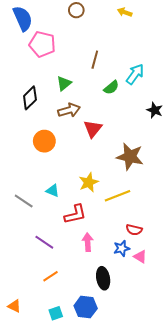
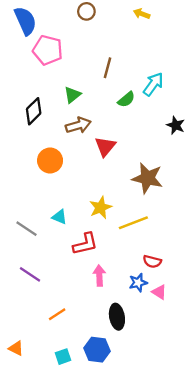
purple line: (44, 242) -> (30, 274), moved

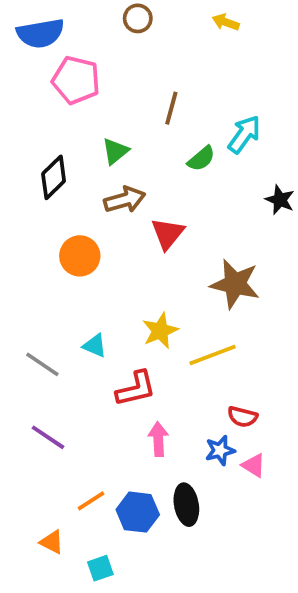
blue semicircle: (25, 21) -> (41, 33), turned 104
orange triangle: (16, 348) -> (52, 542), moved
blue hexagon: (97, 350) -> (138, 512), moved

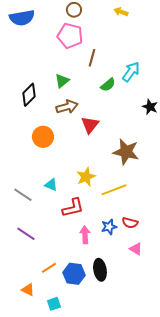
pink pentagon: (76, 80) -> (70, 36), moved
blue star: (220, 450) -> (109, 227), moved

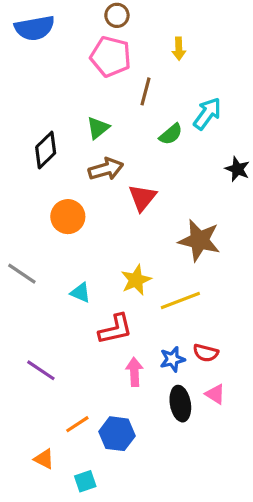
yellow arrow: (121, 12) -> (179, 49), moved, turned -112
gray line: (23, 195) -> (22, 274), moved
black ellipse: (100, 270) -> (180, 404), moved

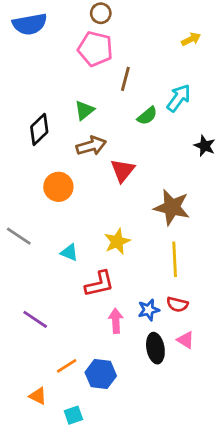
yellow arrow: (179, 49) -> (191, 39), moved, turned -114
yellow line: (180, 301) -> (175, 259), moved, turned -72

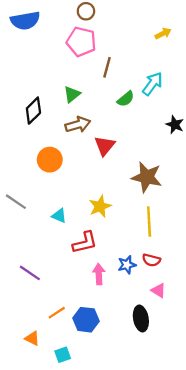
black ellipse: (155, 348) -> (141, 319), moved

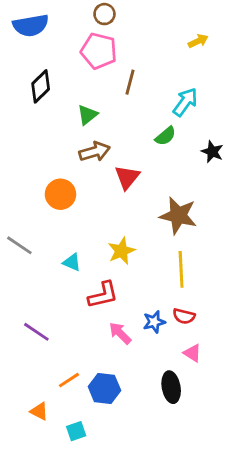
green semicircle: (126, 99) -> (165, 136), moved
black diamond: (33, 111) -> (41, 86), moved
pink arrow: (99, 274) -> (120, 333), turned -42

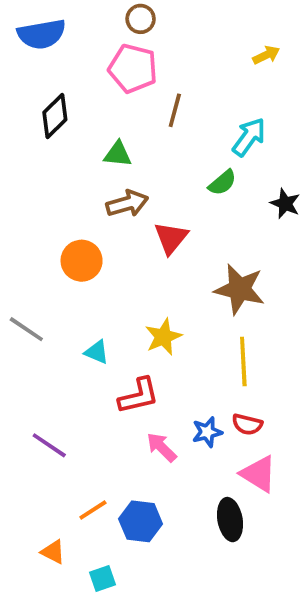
green triangle: (87, 115) -> (118, 154), turned 45
pink triangle: (192, 353) -> (259, 474), size x1.5

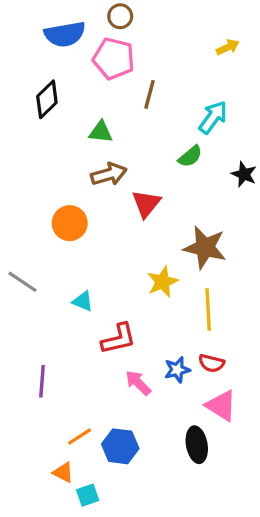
blue semicircle: (42, 34) -> (65, 34), moved
yellow star: (163, 337) -> (163, 282), moved
purple line: (49, 445) -> (42, 381), turned 60
orange triangle: (53, 552) -> (63, 472), moved

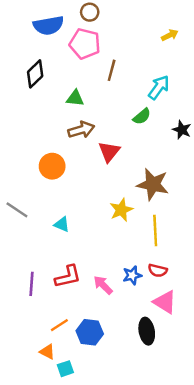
red L-shape: (119, 339) -> (68, 277), moved

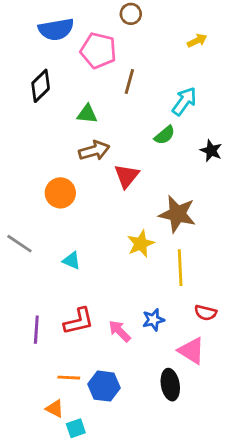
brown circle: (90, 12) -> (131, 14), moved
red semicircle: (158, 270) -> (206, 313), moved
orange line: (59, 325) -> (69, 378), turned 36

